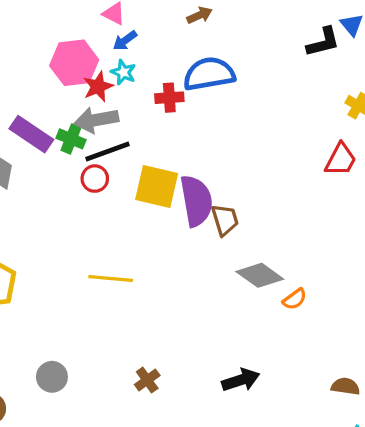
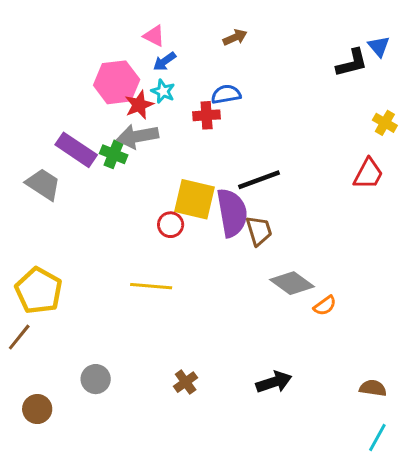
blue semicircle: (209, 74) -> (226, 94), moved, size x0.6
black line: (107, 152) -> (259, 180), moved
red circle: (95, 179) -> (171, 225), moved

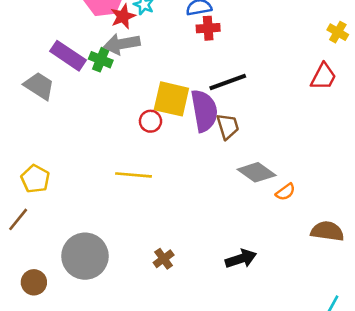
red cross: (207, 115) -> (208, 28), moved
yellow pentagon: (39, 291) -> (35, 179), size x0.7
gray circle: (96, 379) -> (85, 256), size x1.8
brown semicircle: (373, 388) -> (327, 231), moved, size x1.4

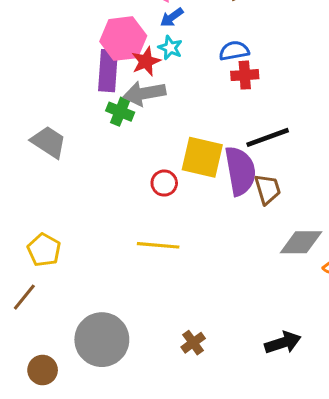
purple rectangle: (68, 56) -> (108, 71), moved, turned 60
red circle: (150, 121) -> (164, 183), moved
gray diamond: (257, 172) -> (301, 242), turned -36

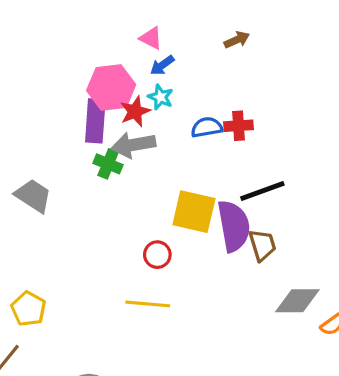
blue semicircle: (234, 51) -> (207, 127), moved
red circle: (164, 183) -> (157, 255), moved

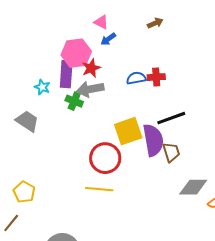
cyan star: (161, 97) -> (42, 87), moved
yellow square: (194, 212) -> (128, 131), turned -32
red circle: (157, 255) -> (105, 158), size x1.8

